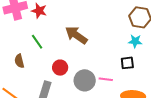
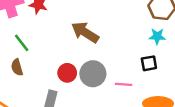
green line: (37, 42) -> (22, 43), moved
gray circle: (85, 80) -> (93, 74), moved

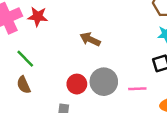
brown arrow: (85, 32) -> (90, 39), size x0.7

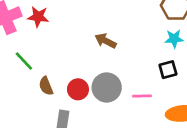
brown arrow: (90, 39) -> (106, 41), moved
brown semicircle: (24, 85) -> (46, 86), moved

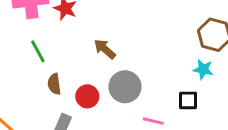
brown arrow: (106, 41) -> (105, 49), moved
gray circle: (107, 87) -> (125, 87), moved

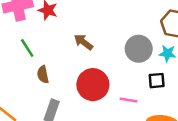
gray circle: (125, 87) -> (139, 49), moved
red circle: (87, 96) -> (93, 85), moved, size x1.6

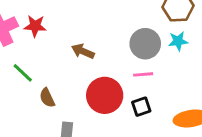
black square: (157, 81) -> (141, 107), moved
pink line: (128, 100) -> (143, 74), moved

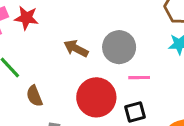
gray circle: (145, 44) -> (119, 47), moved

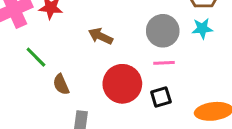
gray circle: (119, 47) -> (163, 31), moved

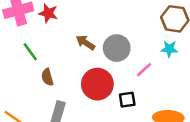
gray circle: (163, 31) -> (117, 48), moved
pink line: (164, 63) -> (144, 70), moved, turned -48

